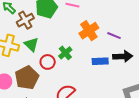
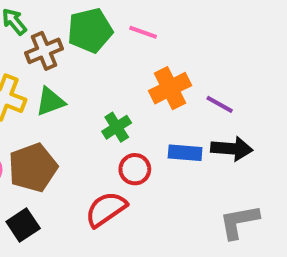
green triangle: (31, 44) -> (50, 102), turned 49
red circle: (48, 62) -> (135, 169), moved

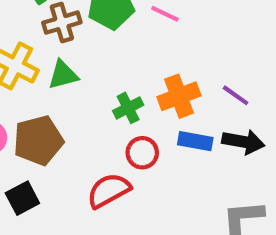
orange cross: (170, 88) -> (179, 96), moved

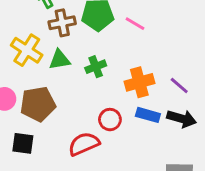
green cross: (128, 108) -> (96, 67), moved
black square: (22, 198) -> (23, 143), turned 30

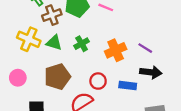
green triangle: (60, 60) -> (54, 43), turned 35
brown pentagon: (38, 104) -> (57, 77), moved
blue rectangle: (148, 115) -> (128, 85), moved

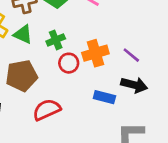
red circle: (98, 81) -> (69, 63), moved

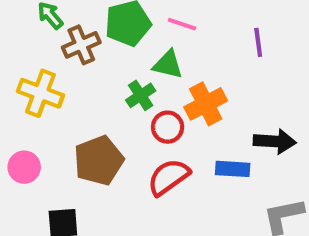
green triangle: (23, 34) -> (168, 65), moved
purple line: (131, 55) -> (258, 42), moved, turned 54
red semicircle: (47, 110) -> (169, 177), moved

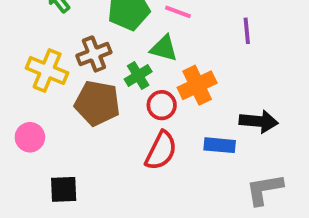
brown cross: (81, 45) -> (94, 54), moved
brown pentagon: (99, 160) -> (97, 103), moved, turned 30
red semicircle: (169, 177) -> (161, 151), turned 150

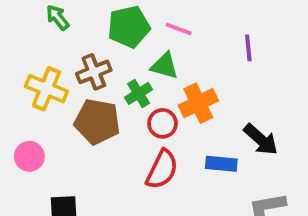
black arrow: (259, 121) -> (261, 139), turned 36

